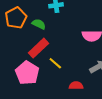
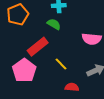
green semicircle: (39, 24) -> (54, 24), moved
yellow line: (55, 63) -> (61, 64), moved

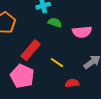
green semicircle: (54, 24) -> (55, 23), moved

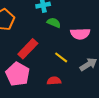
yellow line: (57, 63) -> (61, 57), moved
red semicircle: (72, 83) -> (54, 81), moved

